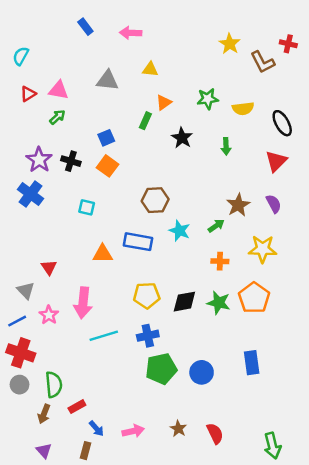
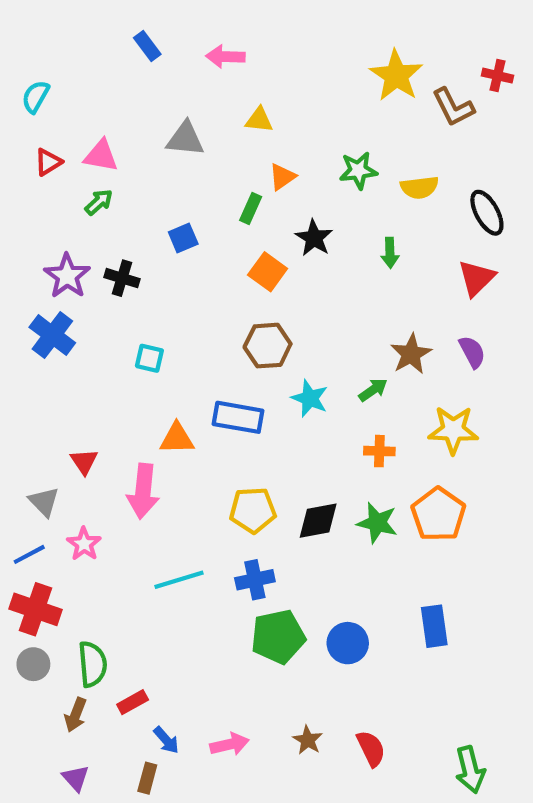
yellow star: (230, 44) -> (396, 76), size x1.4
orange square: (107, 166) -> (268, 272), moved
pink arrow: (83, 303) -> (143, 491), moved

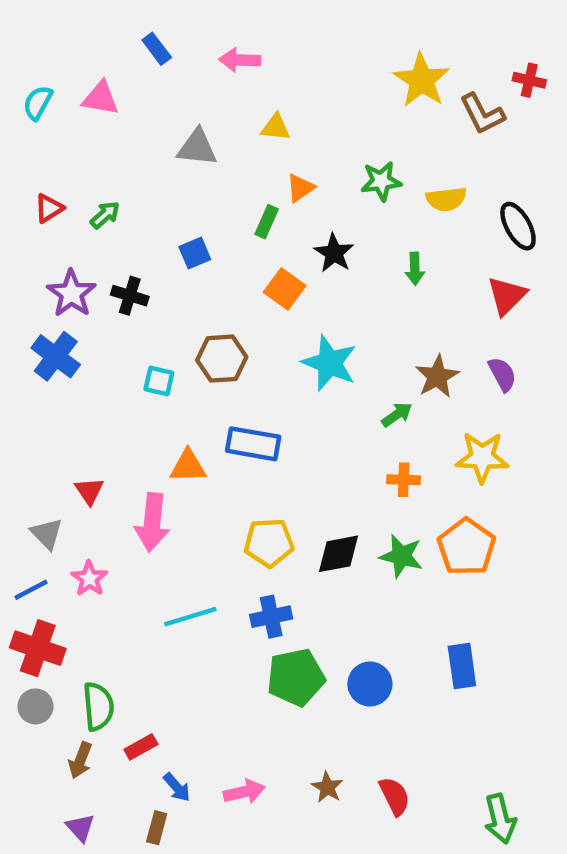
pink triangle: (101, 156) -> (101, 98), moved
red triangle: (48, 162) -> (49, 208), moved
brown hexagon: (268, 346) -> (222, 359), moved
cyan star: (310, 398) -> (330, 363), moved, size x1.4

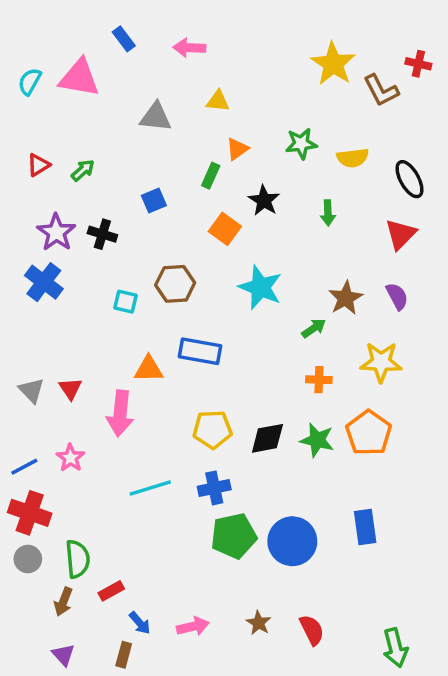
pink triangle: (101, 98) -> (79, 78), size x1.4
gray triangle: (47, 534) -> (31, 390), moved
blue circle: (370, 684) -> (292, 541), size x1.4

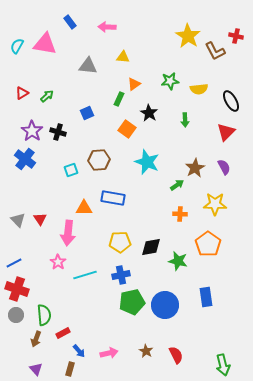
cyan square: (125, 302) -> (71, 170), turned -32
green star: (317, 440) -> (178, 261), moved
pink star: (70, 458) -> (58, 262), moved

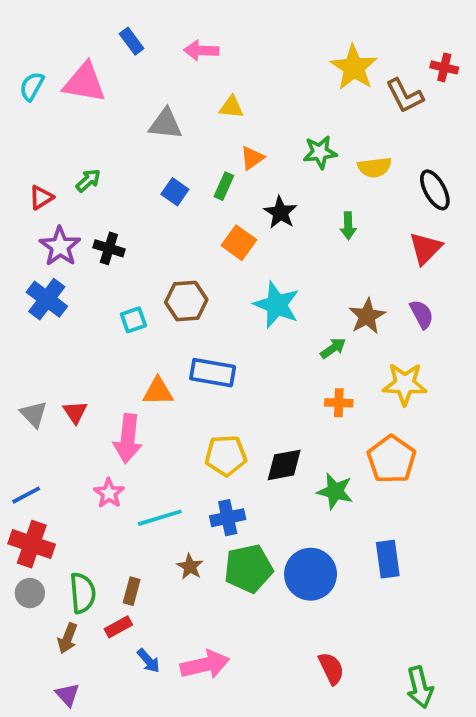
red triangle: (22, 93) -> (41, 197), moved
blue square: (87, 113) -> (175, 192), moved, turned -32
brown star: (146, 351) -> (190, 567), moved
pink arrow: (109, 353) -> (205, 665), size x1.4
brown rectangle: (70, 369) -> (132, 591), moved

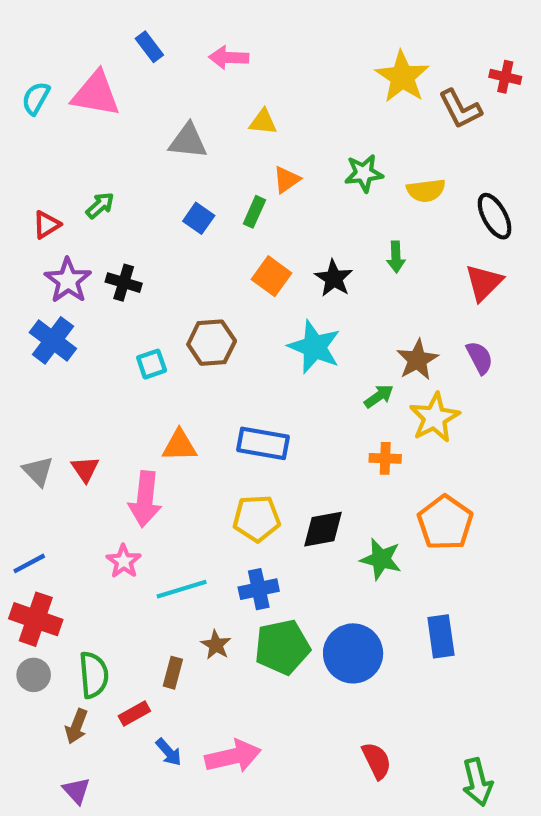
black star: (280, 213) -> (334, 278), moved
blue rectangle: (213, 373) -> (263, 443), moved
yellow star: (405, 384) -> (434, 418), moved, turned -30
brown rectangle: (132, 591) -> (173, 673), moved

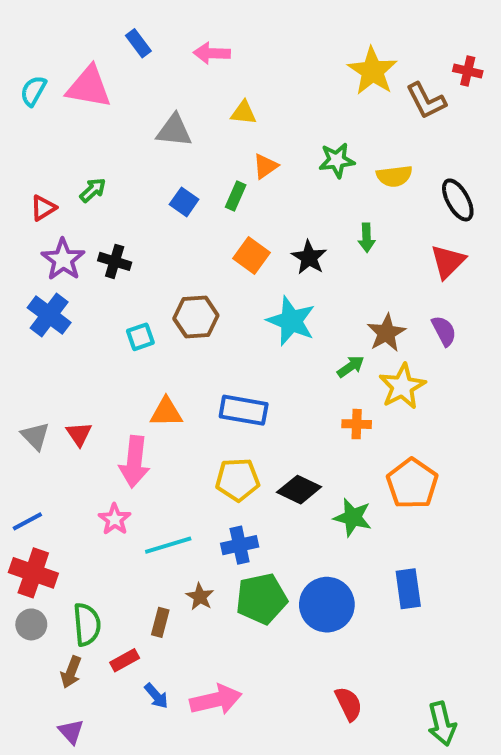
black diamond: (323, 529) -> (299, 490), turned 36

